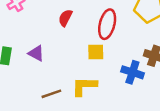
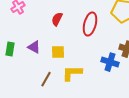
yellow square: (96, 52) -> (58, 52), moved
brown line: (51, 94) -> (46, 79), turned -42

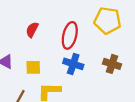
blue cross: (110, 62) -> (73, 64), moved

